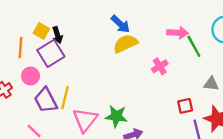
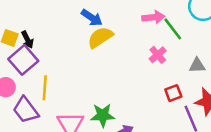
pink cross: (160, 66) -> (158, 55), moved
yellow line: (65, 98) -> (45, 88), moved

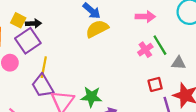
green line: (173, 29) -> (160, 45), moved
black arrow: (27, 40) -> (33, 23), turned -72
purple trapezoid: (26, 110) -> (43, 86), moved

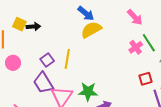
pink arrow: (145, 17) -> (135, 17), turned 48
purple square: (28, 41) -> (47, 60), moved, size x0.6
yellow line: (44, 67) -> (67, 59), moved

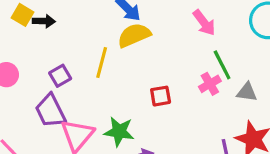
pink cross: (136, 47) -> (210, 84), moved
yellow line: (67, 59) -> (102, 62), moved
red square: (146, 79) -> (161, 96), moved

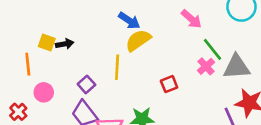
gray triangle: (247, 92) -> (237, 67), size x1.6

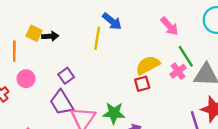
yellow semicircle: (138, 40) -> (148, 65), moved
yellow line: (117, 67) -> (97, 38), moved

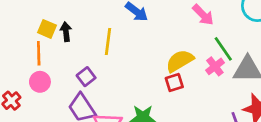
black arrow: (50, 36) -> (66, 32), turned -91
yellow line: (97, 38) -> (108, 41), moved
orange line: (14, 51) -> (39, 53), moved

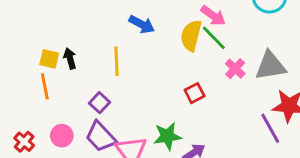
green line: (223, 49) -> (214, 38), moved
yellow semicircle: (180, 61) -> (191, 36), moved, turned -36
pink circle: (40, 82) -> (62, 136), moved

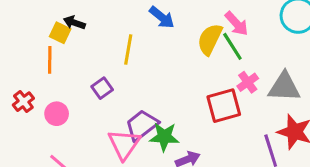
black arrow: (70, 58) -> (74, 23), moved, turned -66
red square: (195, 93) -> (224, 106), moved, size x1.6
purple trapezoid: (101, 137) -> (142, 125), moved, turned 84
red cross: (24, 142) -> (23, 102), moved

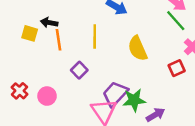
yellow square: (60, 33) -> (30, 33), moved
yellow semicircle: (210, 39) -> (138, 48), moved, turned -40
orange line: (50, 60) -> (58, 40), moved
red square: (224, 106) -> (177, 68), size x0.6

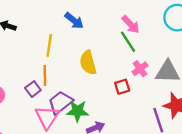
orange line: (58, 40) -> (45, 75), moved
purple square: (79, 70) -> (33, 89), moved

